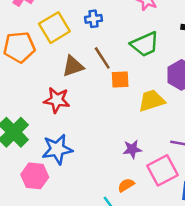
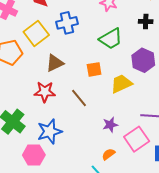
blue cross: (93, 19) -> (67, 23), size x1.5
brown line: (102, 58) -> (79, 98), moved

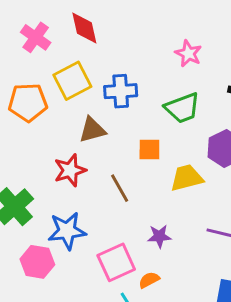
blue cross: (67, 23) -> (121, 91), moved
red star: (45, 92) -> (70, 170), turned -30
pink square: (137, 139) -> (116, 262), moved

